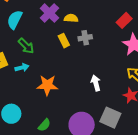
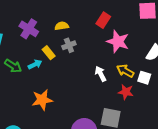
yellow semicircle: (71, 18) -> (62, 26), moved
cyan arrow: (22, 68) -> (35, 64), moved
white arrow: (96, 83) -> (101, 74), moved

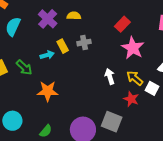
yellow semicircle: (62, 26) -> (74, 16), moved
green arrow: (13, 66) -> (24, 67), moved

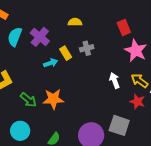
purple cross: (48, 19) -> (40, 37), moved
red rectangle: (122, 24) -> (124, 28), turned -63
green arrow: (24, 67) -> (28, 100), moved

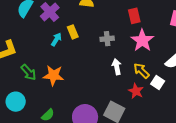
gray cross: (87, 48) -> (107, 39), moved
cyan arrow: (51, 63) -> (56, 39), turned -48

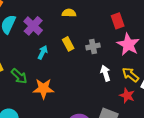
yellow rectangle: (73, 32) -> (68, 44), moved
green arrow: (29, 72) -> (19, 76), moved

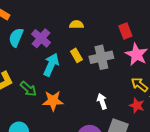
gray cross: (93, 46) -> (101, 57), size x1.6
cyan arrow: (43, 52) -> (51, 65), size x1.6
white arrow: (105, 73) -> (102, 101), moved

